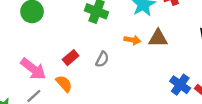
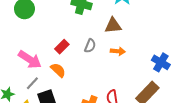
brown triangle: (158, 38) -> (113, 26), moved
orange arrow: (132, 40) -> (118, 51), moved

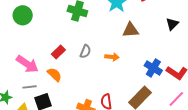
brown triangle: (113, 26) -> (131, 30), moved
gray line: (32, 83) -> (30, 87), turned 40

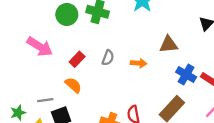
green circle: (23, 15) -> (67, 14), moved
brown triangle: (131, 30) -> (168, 44), moved
pink arrow: (27, 64) -> (40, 47), moved

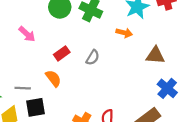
pink arrow: (40, 47) -> (27, 34), size x0.7
orange arrow: (139, 63) -> (124, 33), moved

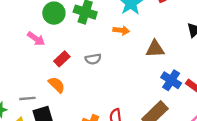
pink arrow: (27, 34) -> (36, 39), moved
gray semicircle: (93, 57) -> (93, 59), turned 56

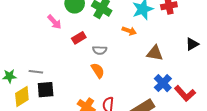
red rectangle: (62, 59) -> (79, 38), moved
orange semicircle: (57, 85) -> (98, 70), moved

